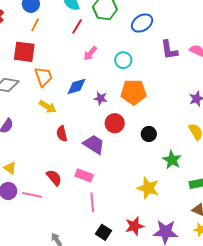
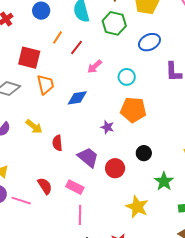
orange line: (35, 25) -> (57, 37), moved
red line: (77, 26) -> (76, 48), moved
purple star: (101, 98) -> (107, 127), moved
yellow arrow: (48, 107) -> (34, 127), moved
red circle: (115, 123) -> (115, 168), moved

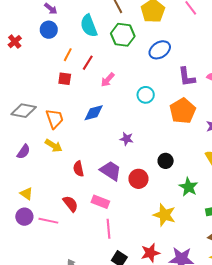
red square: (29, 58) -> (65, 79), moved, size x0.6
cyan circle: (127, 77) -> (146, 95), moved
orange trapezoid: (45, 84) -> (55, 119), moved
orange pentagon: (133, 110) -> (183, 111), moved, turned -30
red semicircle: (57, 143) -> (79, 169), moved

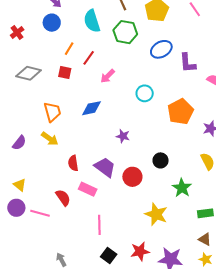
purple L-shape: (187, 77) -> (188, 63), moved
gray diamond: (24, 111) -> (29, 73), moved
pink rectangle: (100, 202) -> (88, 189), moved

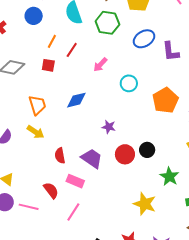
pink arrow: (108, 76) -> (100, 65), moved
red circle: (132, 177) -> (125, 154), moved
pink line: (99, 225) -> (73, 212), moved, turned 36

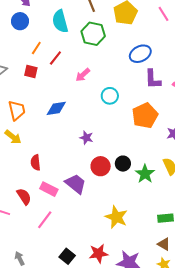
blue ellipse: (144, 39) -> (140, 54), moved
purple L-shape: (171, 51) -> (153, 79), moved
purple trapezoid: (92, 158) -> (76, 184), moved
green star: (169, 177) -> (145, 174), moved

